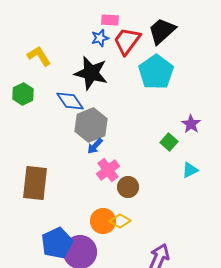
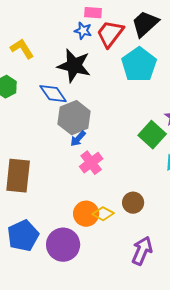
blue star: (100, 38) -> (83, 31), turned 30
green square: (169, 142) -> (152, 135), size x1.5
brown circle: (128, 187) -> (133, 203), moved
blue pentagon: (57, 243) -> (23, 236), moved

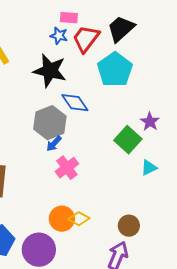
blue diamond: (53, 94) -> (75, 103), moved
brown circle: (133, 203) -> (129, 226), moved

